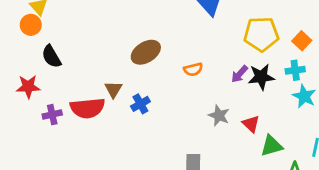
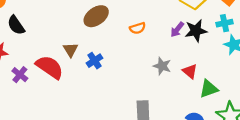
red semicircle: (87, 108) -> (50, 67), turned -136
purple cross: (52, 115) -> (20, 75), turned -35

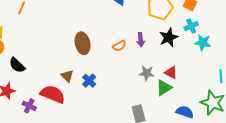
brown ellipse: (96, 16) -> (83, 43), turned -55
purple arrow: (177, 29) -> (141, 40), moved, turned -32
green triangle: (209, 89) -> (164, 88), moved

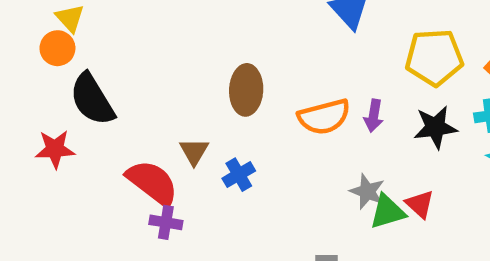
orange semicircle: (119, 46) -> (324, 117), size x1.6
black semicircle: (17, 65) -> (92, 99), size x1.4
green triangle: (164, 88) -> (387, 212), moved
purple cross: (29, 106) -> (166, 222), moved, turned -32

